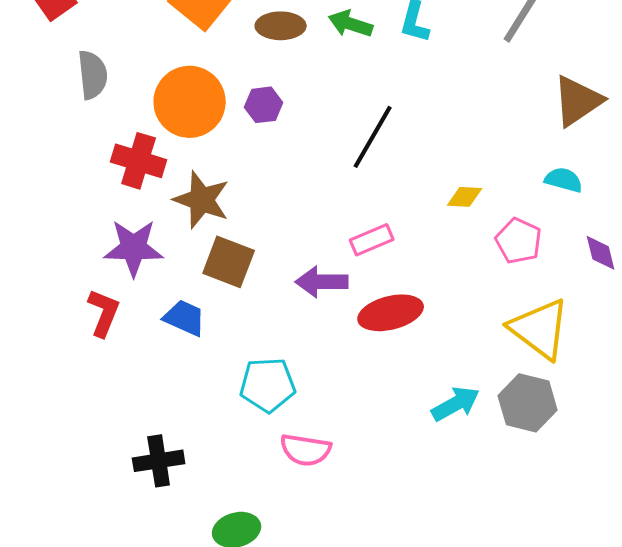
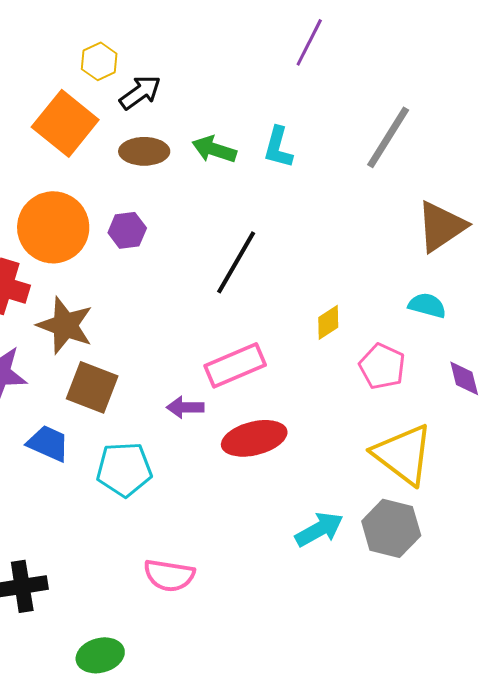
yellow diamond: (465, 197) -> (328, 322), turned -36
pink rectangle: (372, 240) -> (235, 365), size x1.4
purple arrow: (322, 282) -> (185, 407), size x0.7
cyan pentagon: (268, 385) -> (124, 469), moved

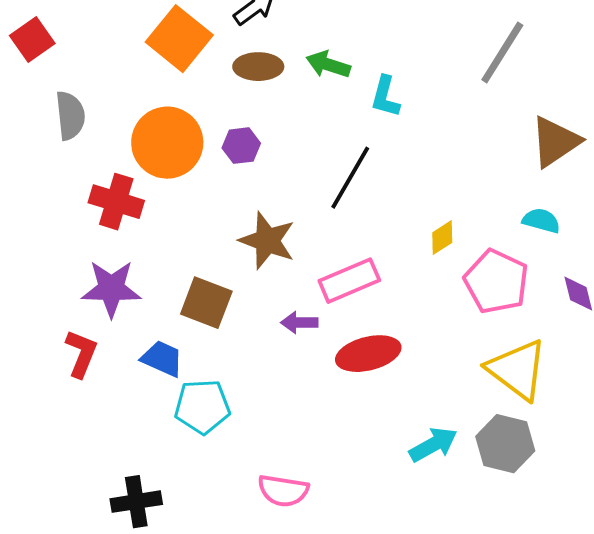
cyan L-shape: (278, 147) -> (385, 97), moved
brown star: (65, 325) -> (267, 241), moved
pink pentagon: (382, 366) -> (496, 282), size x1.4
cyan pentagon: (124, 469) -> (202, 407), moved

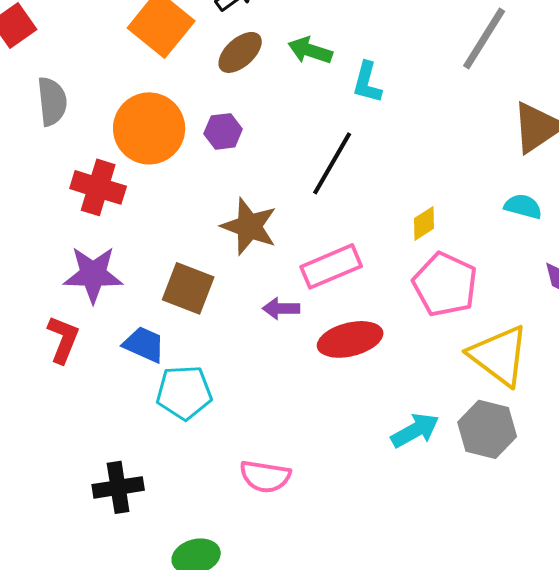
brown ellipse: (258, 67) -> (240, 52), turned -42
pink pentagon: (496, 282) -> (445, 284), moved

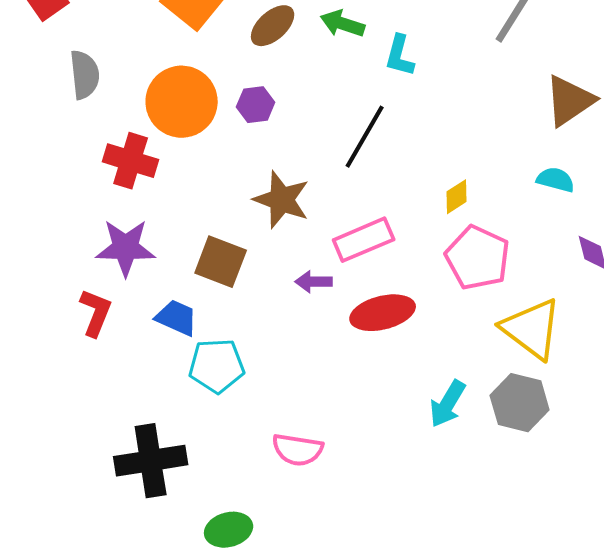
cyan arrow: (415, 430) -> (448, 404), turned 150
black cross: (118, 487) -> (151, 461), size x1.4

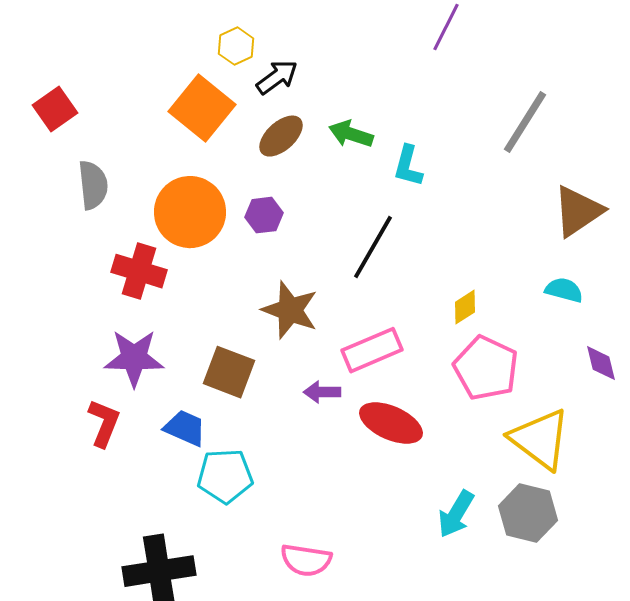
red ellipse: (383, 313) -> (391, 423), turned 38

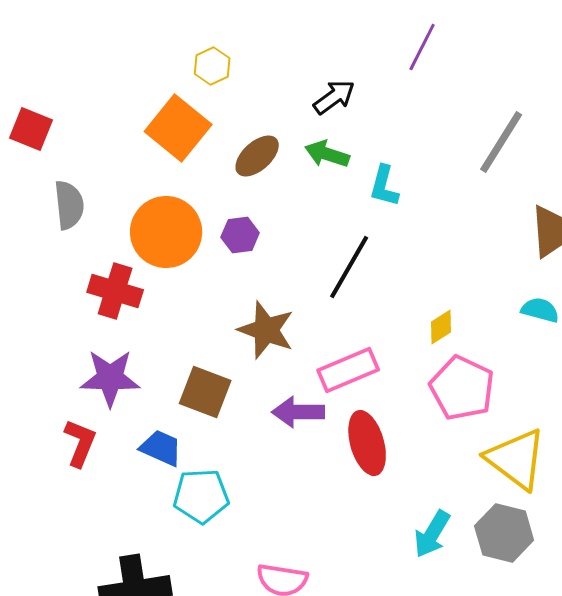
black arrow: (277, 77) -> (334, 97), moved
red square: (55, 109) -> (31, 129), turned -33
purple arrow: (322, 392) -> (298, 412), size x1.4
red ellipse: (391, 423) -> (367, 443), turned 50

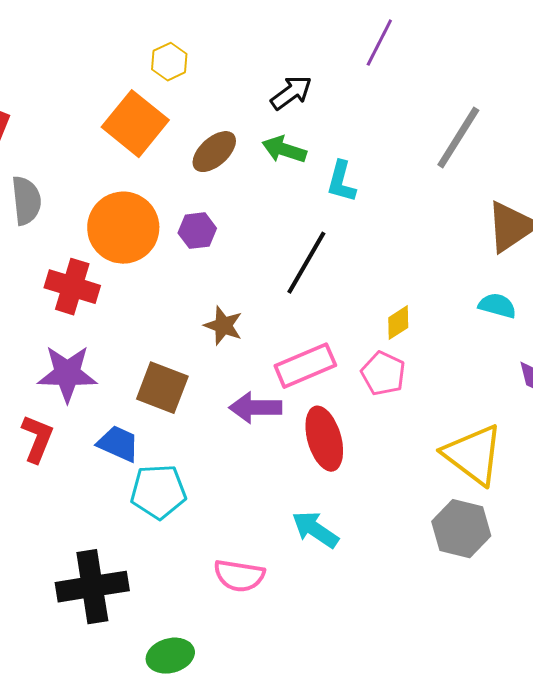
brown star: (266, 330) -> (223, 326), size x0.7
pink pentagon: (462, 388) -> (383, 374), moved, size x0.7
cyan arrow: (432, 534) -> (315, 530), moved, turned 93

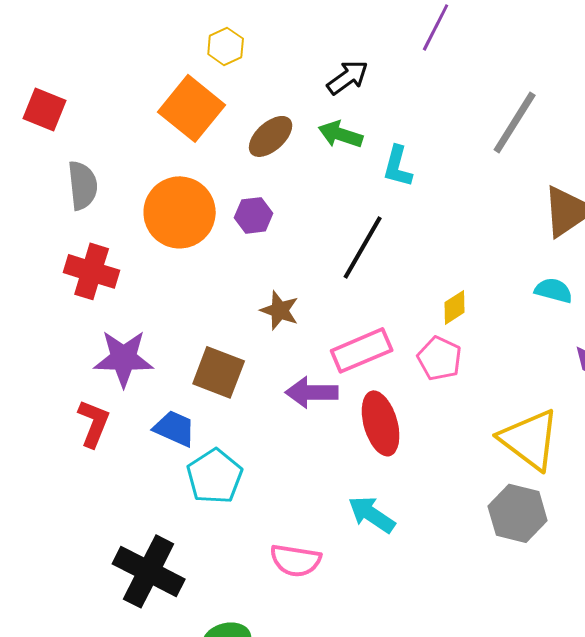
red cross: (72, 287) -> (92, 271), moved
cyan pentagon: (158, 492) -> (215, 476), turned -30
black cross: (92, 587) -> (149, 571), turned 36

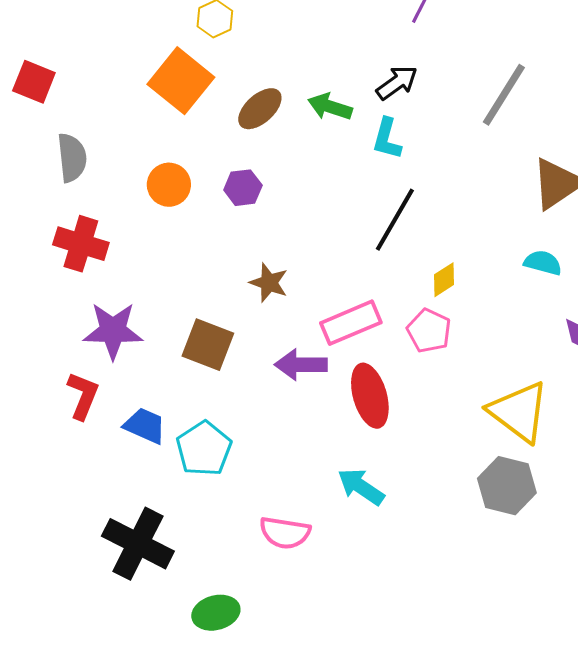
black arrow: (348, 77) -> (397, 83), moved
orange circle: (180, 212) -> (169, 185), size x0.6
black line: (363, 247) -> (395, 220), moved
blue trapezoid: (175, 428) -> (145, 426), moved

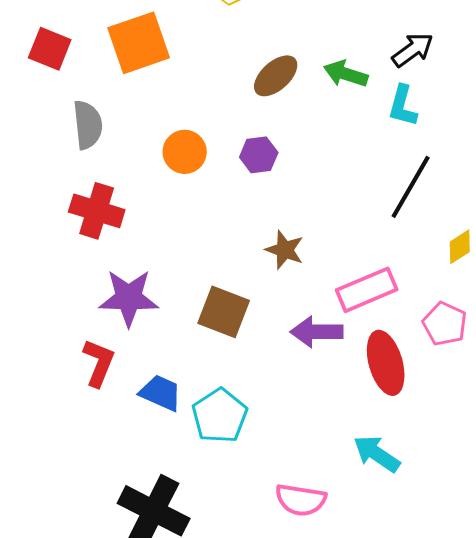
orange square: (181, 81) -> (139, 43), moved, turned 32
pink pentagon: (429, 331) -> (445, 324), moved

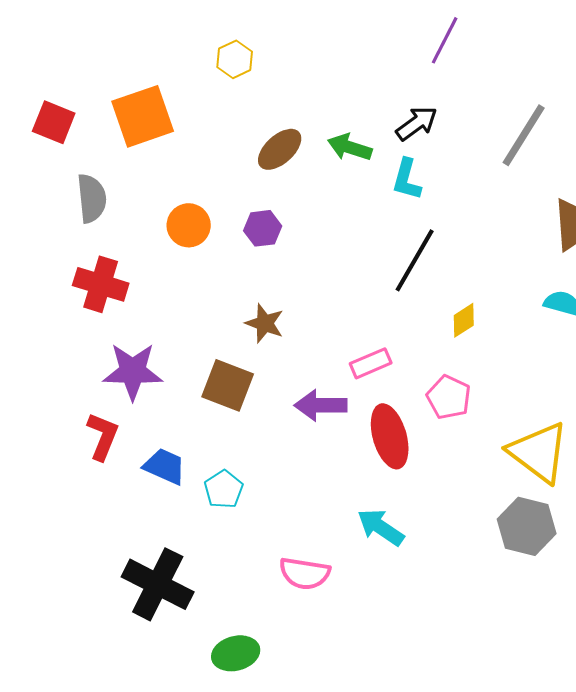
brown star: (285, 250) -> (265, 323), moved
pink rectangle: (367, 290) -> (371, 363), size x0.7
cyan pentagon: (220, 416) -> (224, 489), size x0.7

